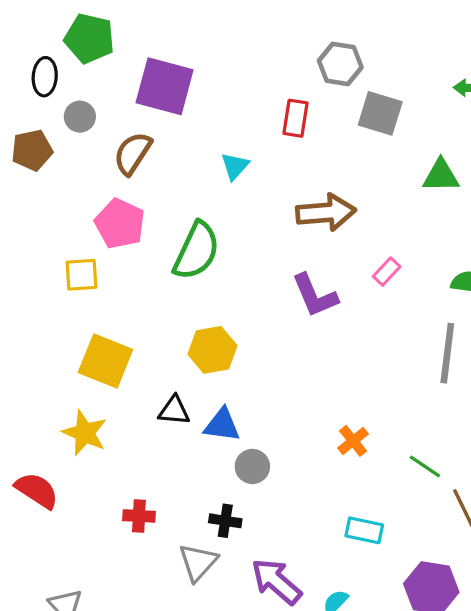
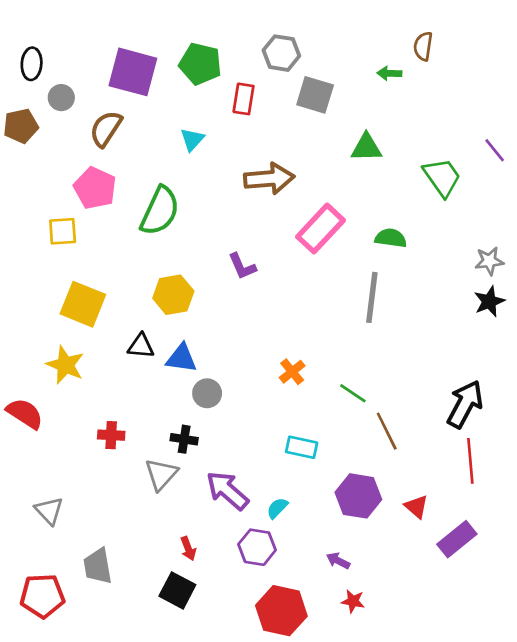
green pentagon: (89, 38) -> (200, 64), moved
pink rectangle: (387, 272) -> (321, 229), size x2.0
purple L-shape: (315, 296) -> (242, 266), moved, size x0.7

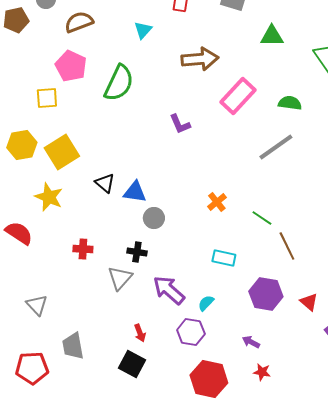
brown semicircle: (106, 129) -> (79, 22), turned 36
yellow hexagon: (173, 295) -> (22, 145), moved
gray line: (372, 297) -> (276, 147), turned 48
yellow square: (83, 304) -> (62, 152), turned 36
black triangle: (141, 346) -> (105, 183), turned 35

